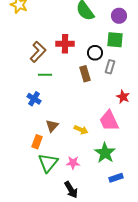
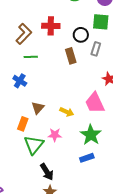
pink star: (73, 163) -> (55, 135), moved
blue rectangle: (116, 178) -> (87, 158), moved
black arrow: (71, 190) -> (47, 172), moved

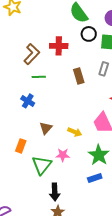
black circle: (81, 35) -> (89, 34), moved
orange rectangle: (23, 124) -> (21, 146), moved
black arrow: (47, 172) -> (55, 192), turned 30

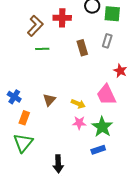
blue cross: (28, 101) -> (14, 97), moved
pink star: (63, 155) -> (79, 123), moved
green triangle: (42, 165) -> (23, 143), moved

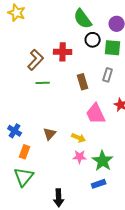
pink trapezoid: (106, 95) -> (96, 114), moved

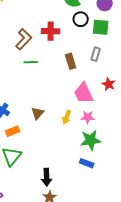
yellow arrow: (79, 138) -> (67, 117), turned 88
orange rectangle: (25, 152) -> (13, 131), turned 48
pink star: (80, 157) -> (88, 117), moved
green star: (103, 161) -> (91, 140), turned 30
blue rectangle: (99, 184) -> (87, 163), turned 40

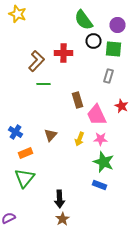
brown rectangle: (71, 61) -> (78, 100), moved
green star: (91, 140) -> (104, 162), turned 30

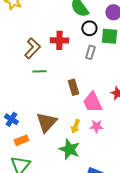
gray rectangle: (108, 76) -> (90, 52), moved
brown triangle: (50, 135) -> (46, 122), size x1.6
green star: (104, 162) -> (69, 149), moved

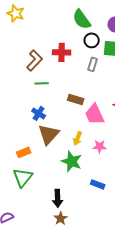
brown rectangle: (73, 87) -> (76, 99), turned -56
blue cross: (11, 119) -> (39, 113), moved
pink star: (96, 126) -> (100, 146), moved

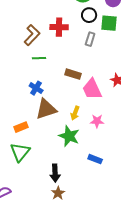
brown triangle: (49, 134) -> (46, 109), turned 30

